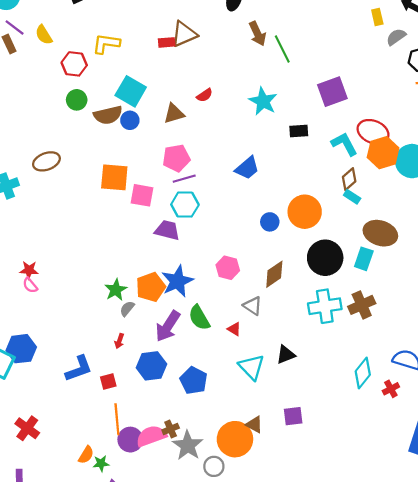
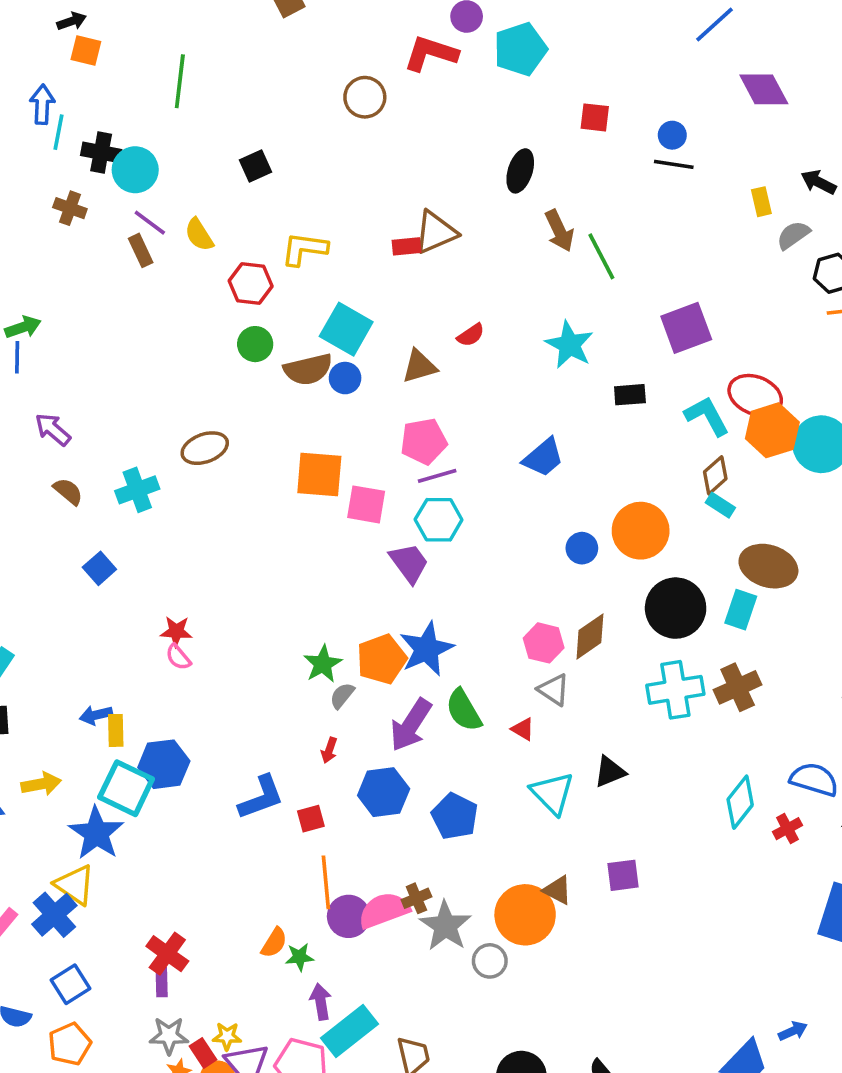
purple trapezoid: (167, 230) -> (409, 563), turned 40
pink hexagon: (228, 268) -> (544, 643), moved
red cross: (27, 428) -> (167, 954), moved

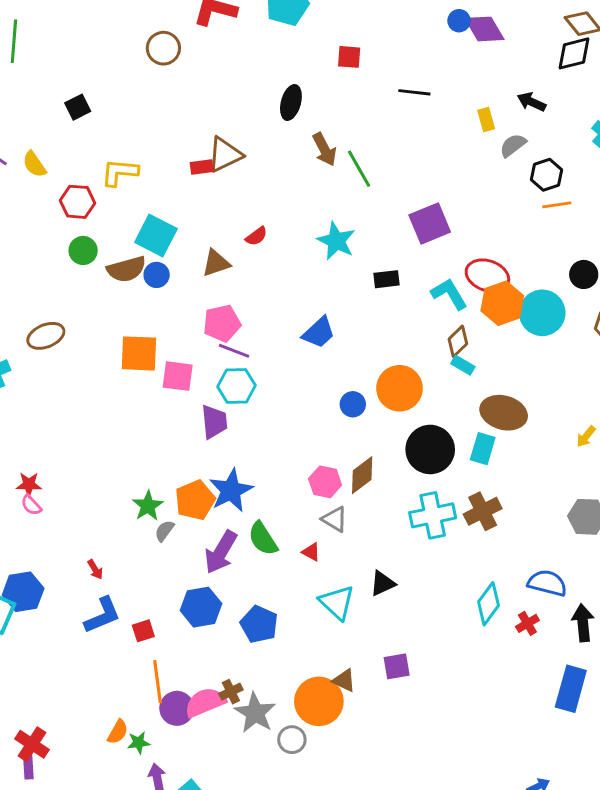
blue circle: (672, 135) -> (459, 21), moved
purple line: (437, 476) -> (234, 351), turned 40
purple trapezoid: (409, 563) -> (214, 422), turned 33
red arrow: (329, 750) -> (95, 569), moved, turned -48

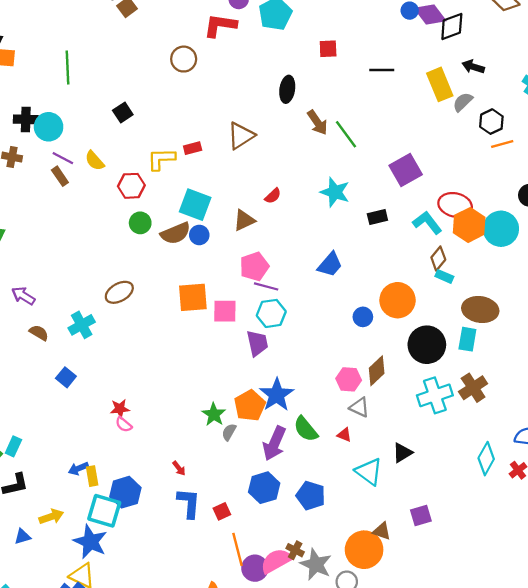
black diamond: (574, 53) -> (452, 26), moved
yellow rectangle: (486, 119) -> (440, 84), size x1.8
red rectangle: (202, 167) -> (193, 148), moved
blue L-shape: (103, 615) -> (189, 503), turned -56
brown cross: (231, 692) -> (295, 550), turned -30

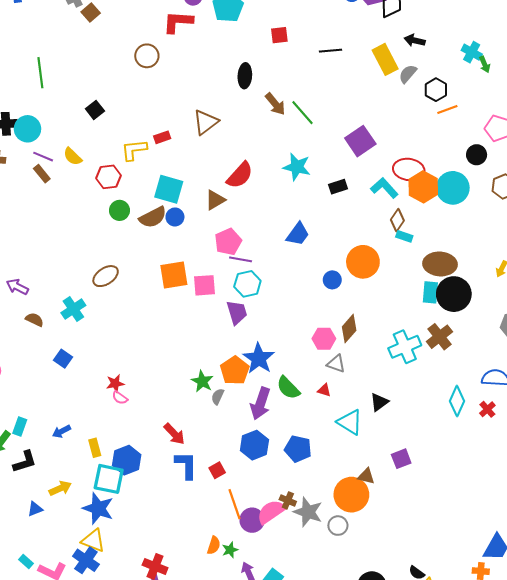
red semicircle: (273, 196) -> (240, 175), size x1.8
black circle: (427, 345) -> (454, 294), moved
red arrow: (179, 468) -> (174, 434), size x1.6
blue arrow: (78, 469) -> (61, 431), moved

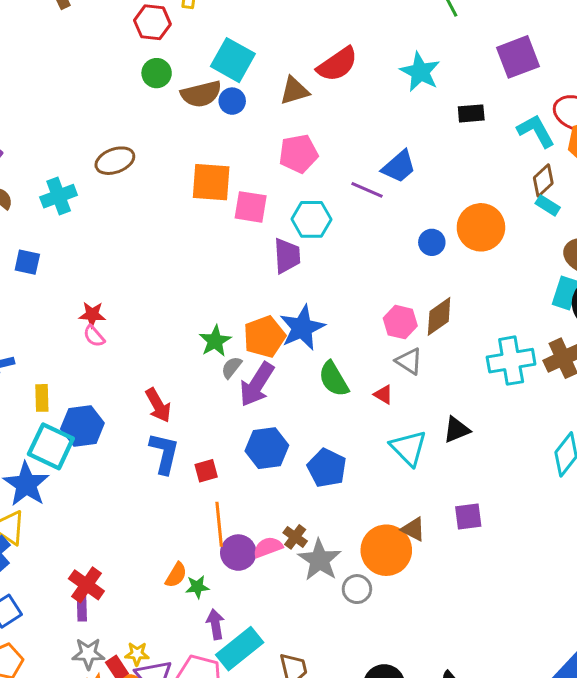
purple line: (241, 259) -> (367, 190), moved
blue square: (63, 359) -> (27, 262), turned -36
purple arrow: (260, 403) -> (257, 384), moved
pink semicircle: (271, 512) -> (268, 547), size x0.7

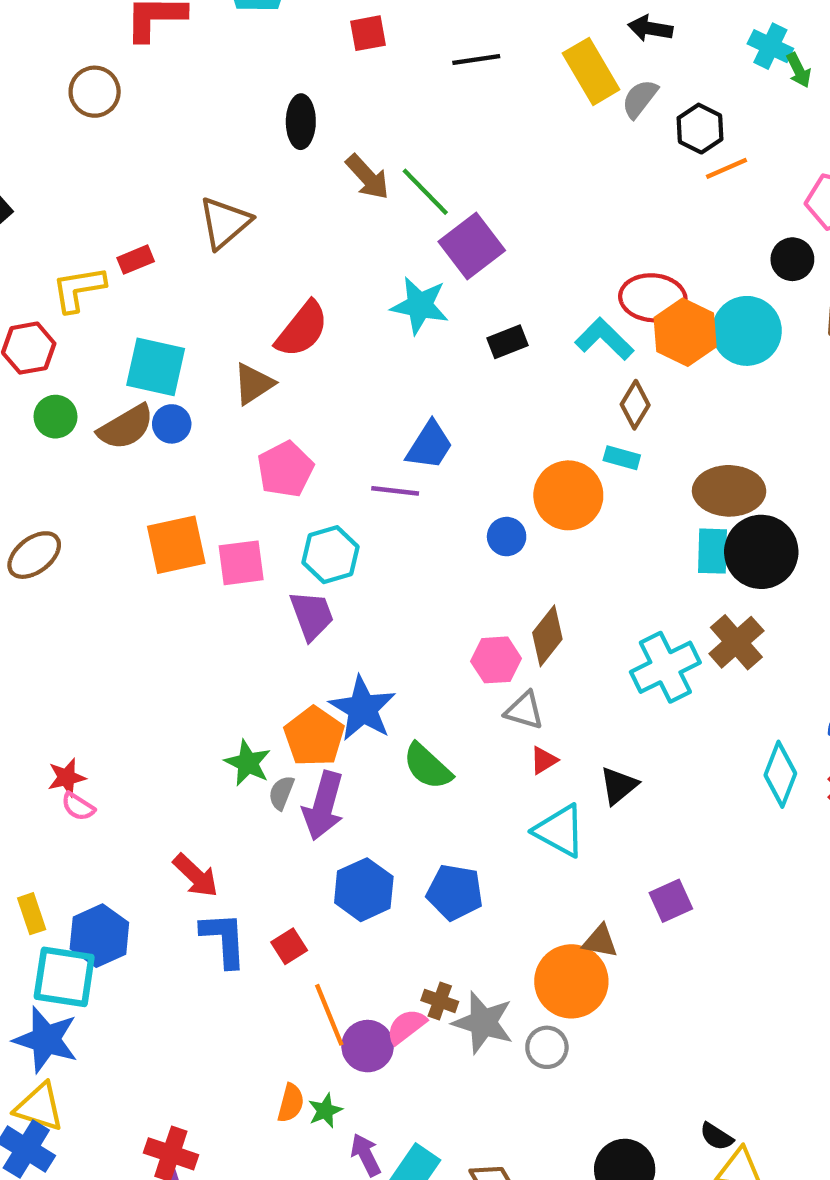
purple square: (518, 57) -> (472, 246), moved
cyan rectangle: (548, 205) -> (622, 458), moved
red triangle: (383, 395) -> (544, 760), moved, turned -45

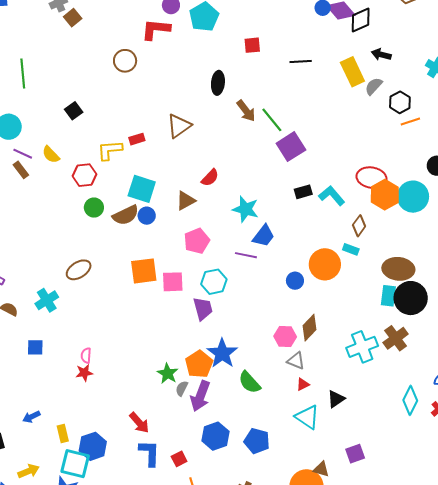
cyan star: (420, 305) -> (245, 209), moved
red semicircle: (302, 329) -> (210, 178), size x0.7
cyan L-shape: (604, 339) -> (332, 196), moved
pink semicircle: (78, 807) -> (86, 356), moved, turned 56

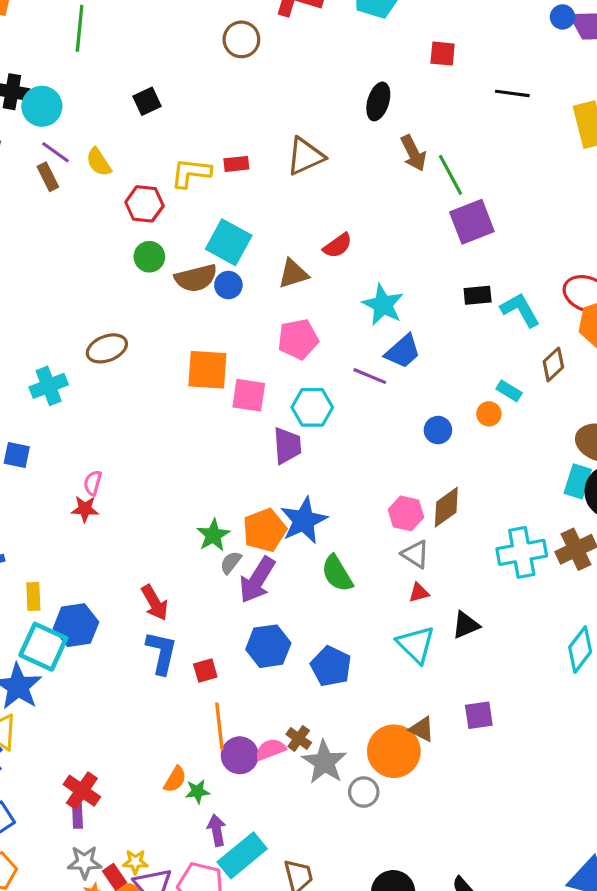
cyan rectangle: (351, 249) -> (509, 391), moved
orange circle: (325, 264) -> (489, 414), size x0.5

